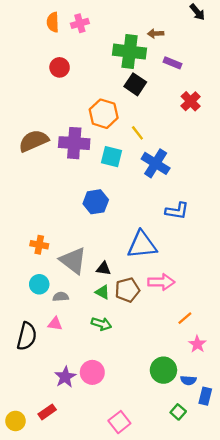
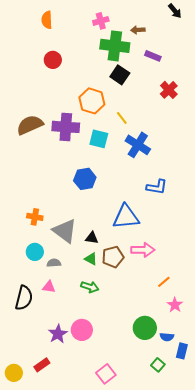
pink cross: (80, 23) -> (101, 21), moved

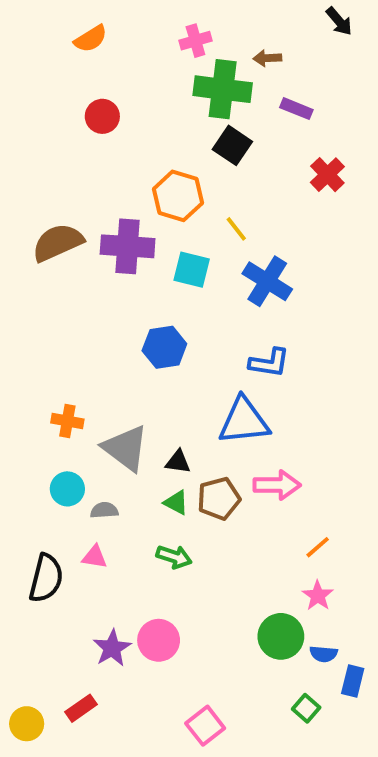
orange semicircle: (47, 20) -> (91, 39), turned -120
blue L-shape: (157, 187) -> (269, 363), moved
pink star: (175, 305) -> (318, 596), moved

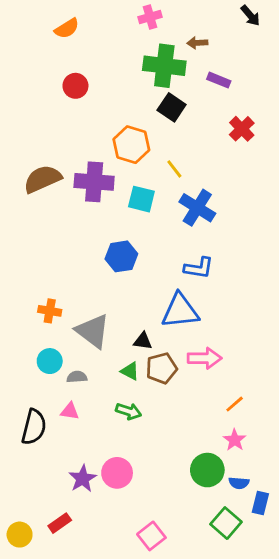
pink cross: (195, 41) -> (150, 17), moved
black triangle: (178, 462) -> (143, 341), moved
green square: (306, 708) -> (226, 523), size x1.5

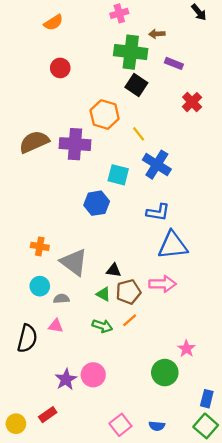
cyan square: (141, 199) -> (118, 175), moved
blue triangle: (180, 311) -> (173, 245), moved
orange line: (235, 404) -> (130, 320), moved
blue semicircle: (239, 483) -> (157, 426), moved
green square: (226, 523) -> (206, 426), moved

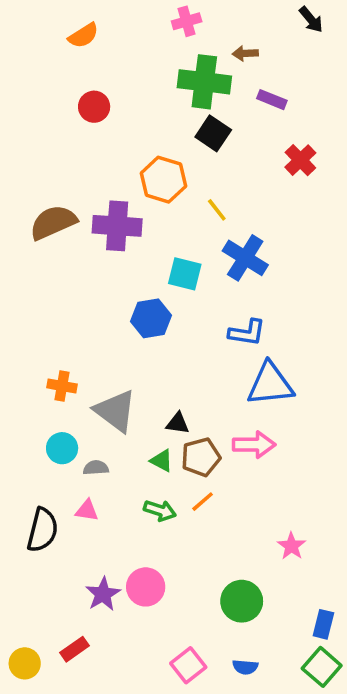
green circle: (165, 373) -> (242, 601), moved

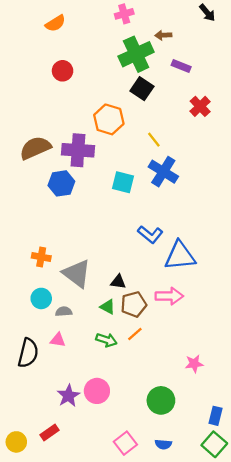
green cross: (204, 82) -> (136, 54), turned -32
yellow line: (217, 210) -> (154, 140), moved
blue hexagon: (151, 318) -> (61, 183), moved
blue L-shape: (247, 333) -> (150, 234), moved, turned 30
pink star: (291, 546) -> (194, 364), turned 30

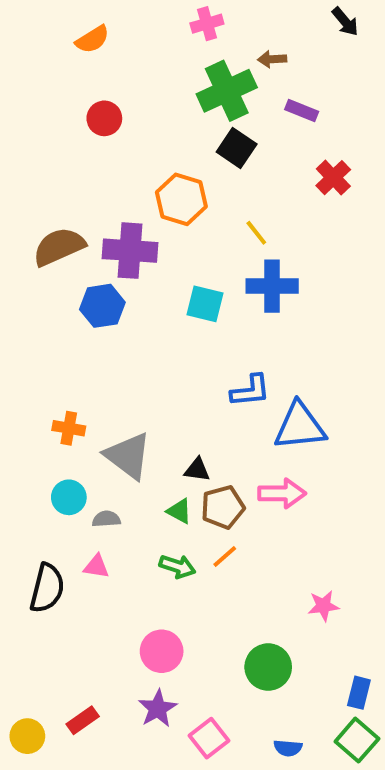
blue cross: (163, 172) -> (272, 286), turned -32
blue L-shape: (150, 234) -> (250, 391), turned -45
purple star: (68, 396) -> (158, 708), moved
blue semicircle: (163, 444) -> (288, 748), moved

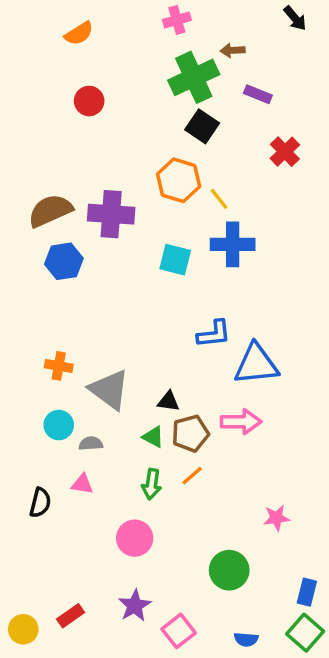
orange hexagon: (181, 199) -> (179, 180), moved
blue hexagon: (102, 306) -> (64, 261), moved
green arrow: (177, 566) -> (152, 484), turned 80
black semicircle: (47, 588) -> (40, 503), size x0.7
pink circle: (162, 651) -> (135, 538), moved

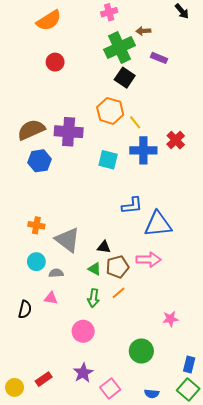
orange semicircle: (79, 33) -> (49, 21), size x1.4
red cross: (285, 152) -> (176, 140), moved

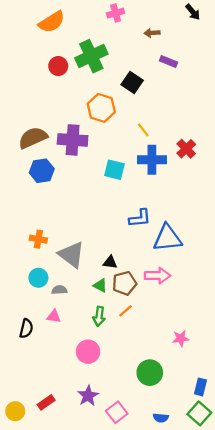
green cross: (120, 48) -> (91, 56), moved
orange hexagon: (110, 111) -> (101, 108), moved

